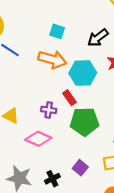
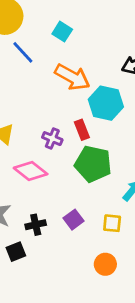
cyan square: (57, 31) -> (62, 32), moved

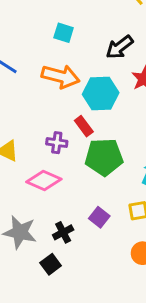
cyan square: (62, 32) -> (64, 33), moved

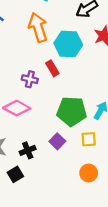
orange arrow: (61, 76) -> (38, 27), turned -128
green pentagon: (104, 157) -> (72, 111), moved

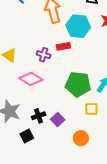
red rectangle: (52, 68) -> (63, 46), turned -72
purple square: (57, 141) -> (58, 120), moved
orange circle: (89, 173) -> (81, 138), moved

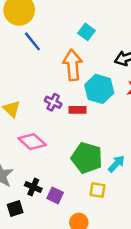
purple cross: (44, 55) -> (53, 102), moved
black cross: (39, 116) -> (33, 187), turned 32
purple square: (58, 120) -> (55, 195), turned -32

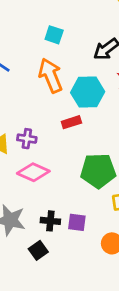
purple cross: (53, 102) -> (27, 139), moved

